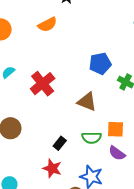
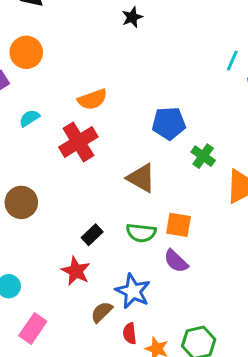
orange semicircle: (47, 25) -> (92, 99), moved

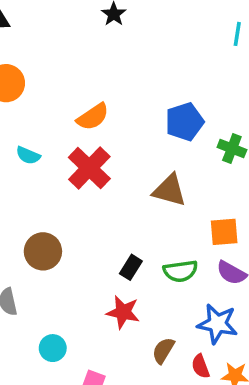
cyan semicircle: (29, 118) -> (28, 155), turned -110
green semicircle: (141, 233) -> (180, 271), moved
blue star: (133, 291) -> (217, 324), moved

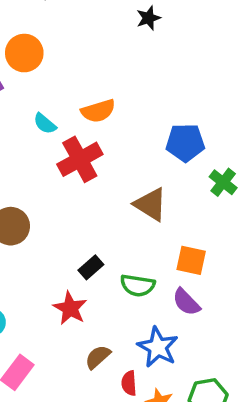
cyan semicircle: (28, 155) -> (45, 124), moved

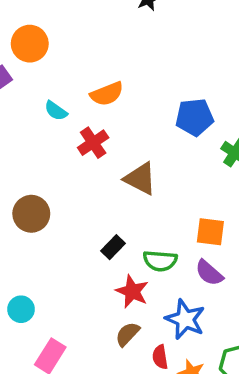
red cross: (80, 159) -> (93, 143), size x0.7
brown triangle: (151, 204) -> (140, 179), moved
red star: (70, 308) -> (132, 291), moved

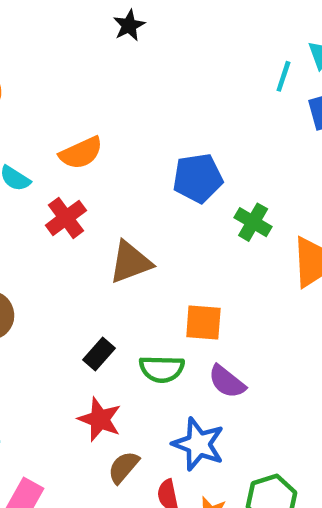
brown triangle: (140, 179) -> (130, 262), turned -45
orange square: (210, 232) -> (203, 322), moved
red star: (132, 291) -> (100, 419), moved

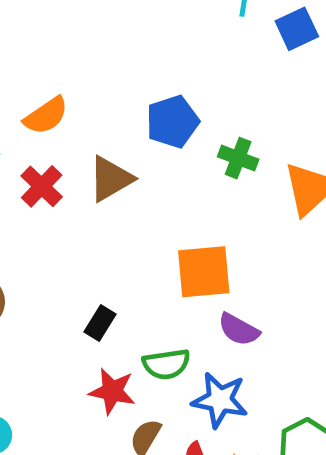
brown triangle: (130, 262) -> (111, 179), moved
orange square: (203, 322) -> (204, 272), size x1.4
green semicircle: (162, 369) -> (166, 364), moved

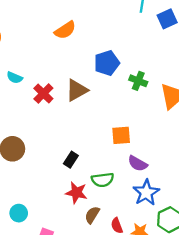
orange semicircle: (46, 116) -> (65, 30), moved
orange square: (204, 272) -> (121, 135), size x0.7
blue star: (220, 400) -> (146, 193), moved, turned 30

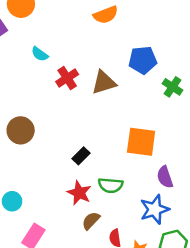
orange square: (121, 135) -> (141, 142), size x1.4
purple semicircle: (138, 163) -> (165, 177), moved, turned 30

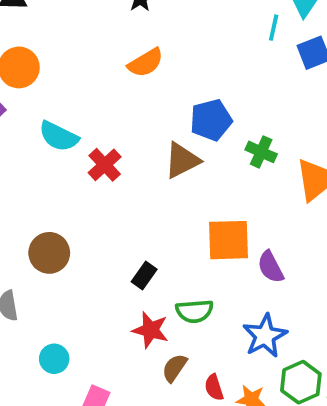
cyan semicircle: (40, 54) -> (59, 136), size x1.5
brown triangle: (104, 82) -> (182, 160), moved
purple semicircle: (165, 177) -> (271, 267), moved

